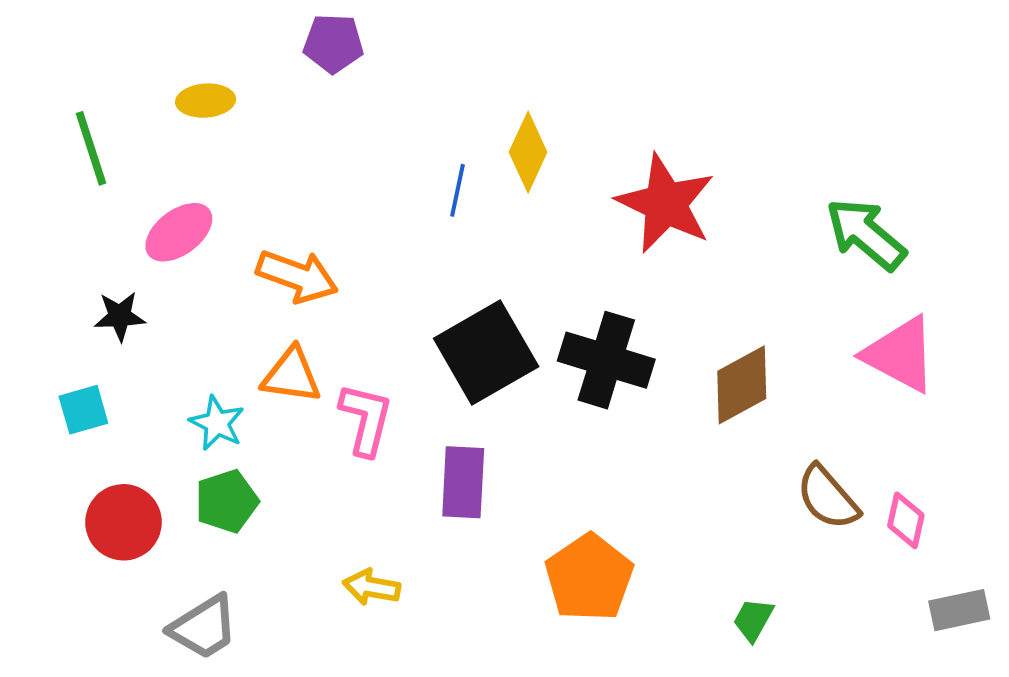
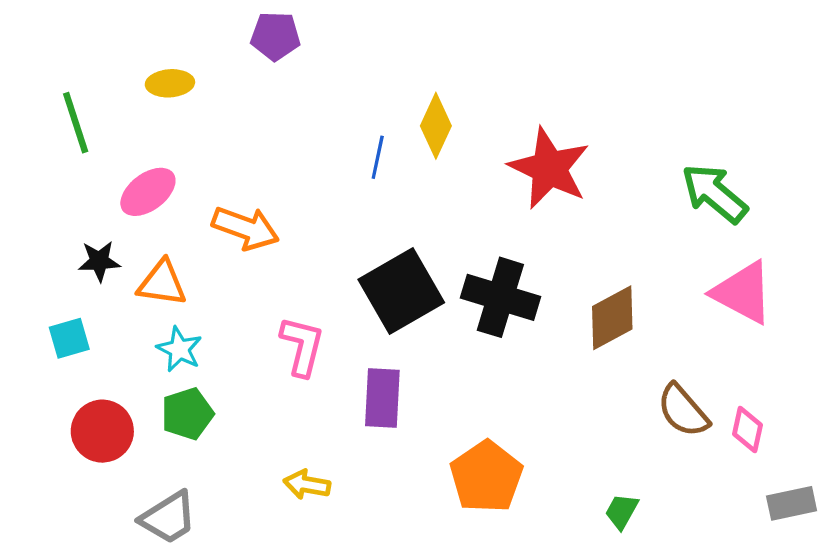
orange triangle: (291, 375) -> (162, 283), moved

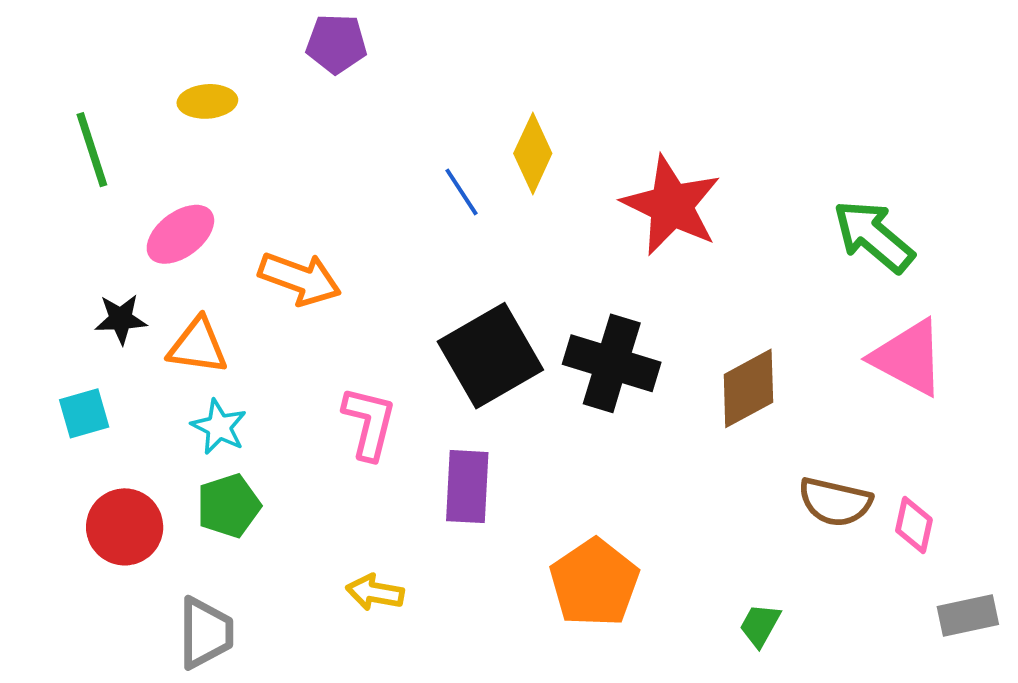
blue line: (378, 157) -> (462, 192), turned -45
brown semicircle: (683, 411) -> (835, 502), turned -36
gray trapezoid: (168, 518) -> (205, 633), turned -58

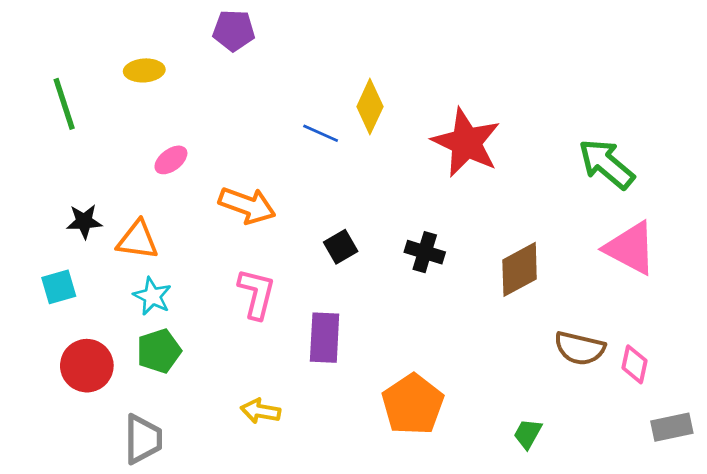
blue line: (462, 192) -> (321, 133), turned -33
pink ellipse: (180, 234) -> (171, 160), moved, size x0.7
orange arrow: (300, 279) -> (247, 205), moved
black square: (490, 356) -> (341, 247), size x0.5
black cross: (612, 363) -> (425, 252), size x0.6

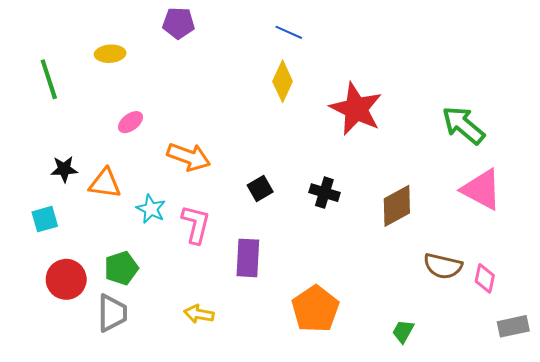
blue line: (321, 133) -> (289, 32), moved
cyan star: (152, 296) -> (151, 209), moved
gray trapezoid: (143, 439) -> (112, 313), moved

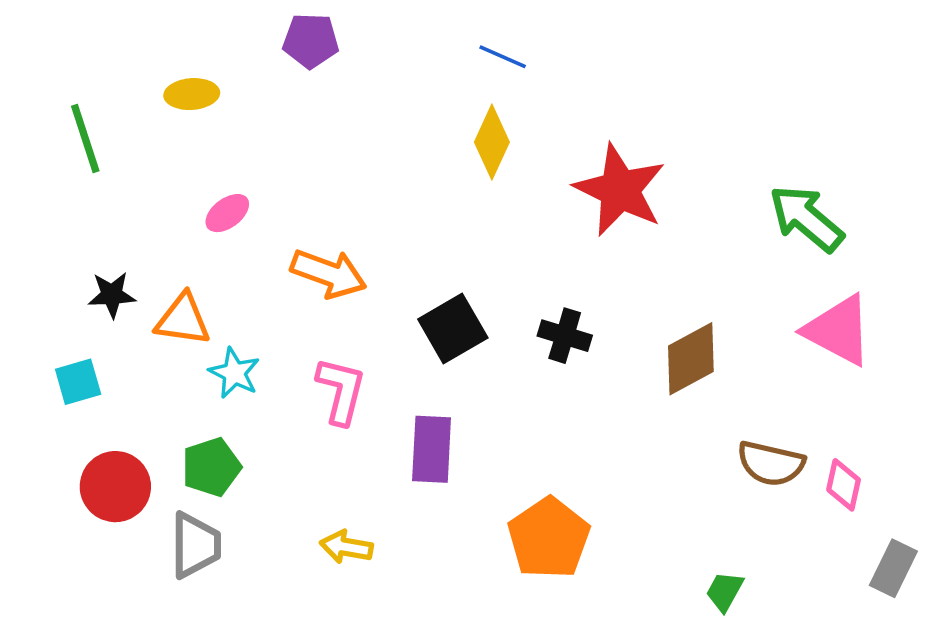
black square: (260, 188) -> (453, 329), size x1.5
cyan star: (151, 209) -> (234, 373), moved
gray rectangle: (513, 326) -> (893, 568), turned -52
green trapezoid: (403, 331) -> (725, 591), moved

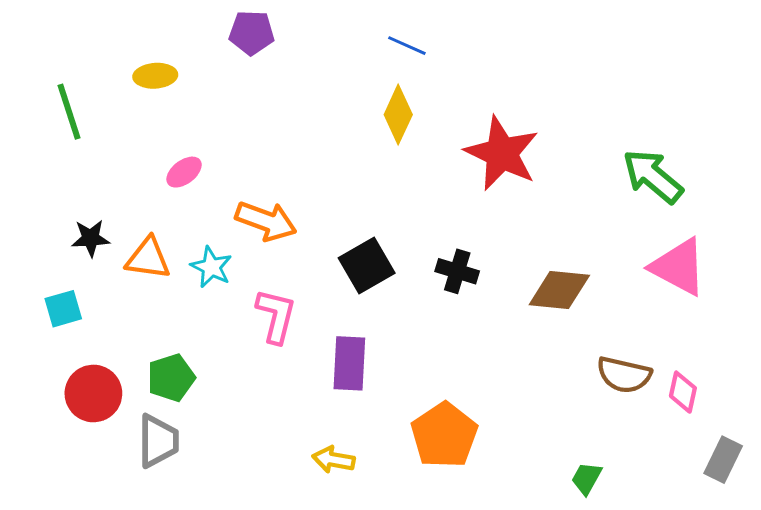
brown diamond: (691, 359) -> (559, 290), turned 34
cyan star: (234, 373) -> (211, 267), moved
yellow arrow: (346, 547) -> (334, 460), moved

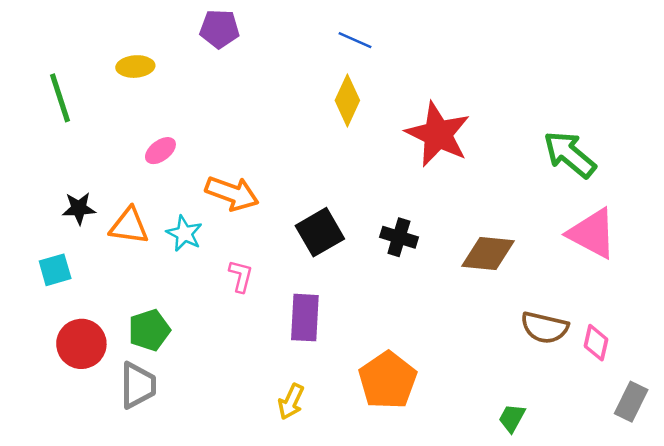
pink L-shape: (276, 316) -> (241, 276), size x0.7
yellow arrow: (334, 460) -> (291, 402), turned -75

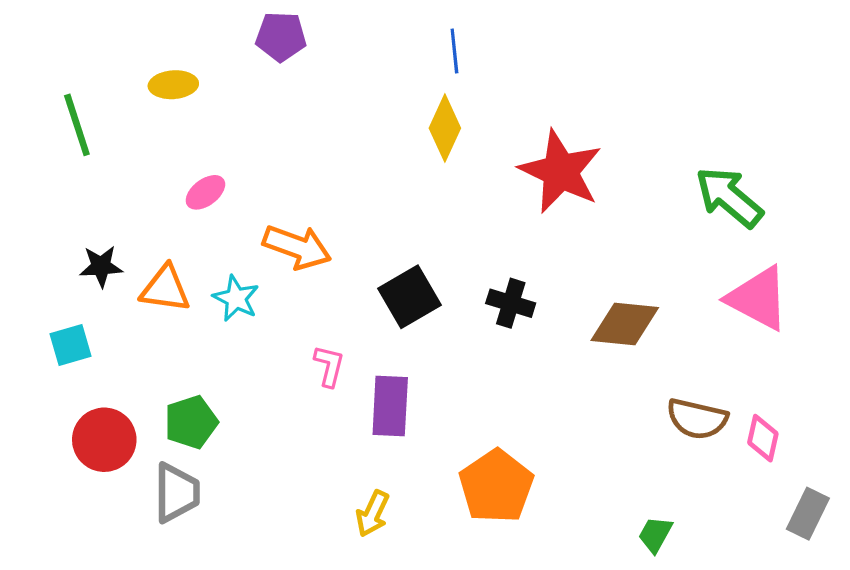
blue line: (355, 40) -> (454, 51), turned 60
pink L-shape: (241, 276) -> (329, 366), moved

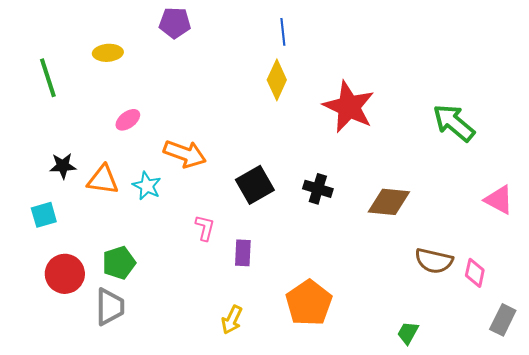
pink triangle: (758, 298) -> (499, 200), moved, size x0.7
purple rectangle: (390, 406) -> (243, 253), size x0.7

